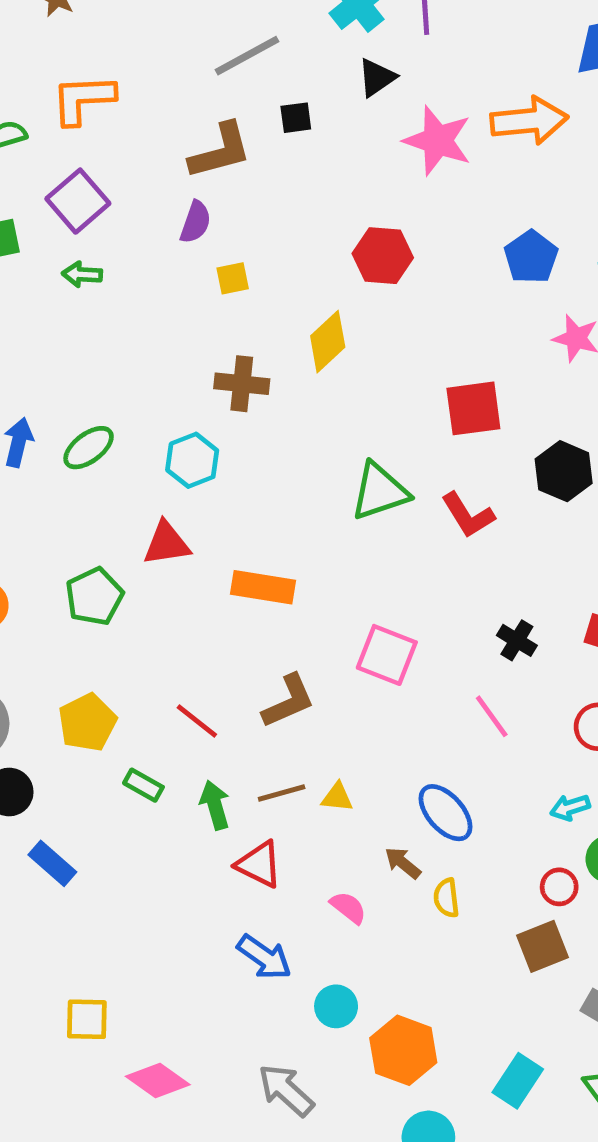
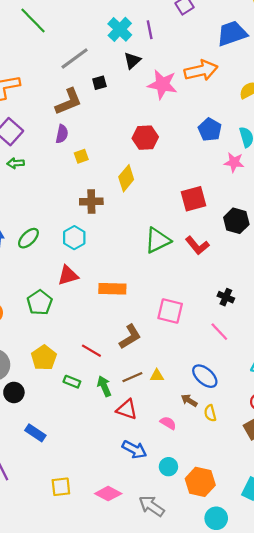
blue rectangle: (52, 863) -> (35, 433), moved
pink diamond: (158, 1081) -> (108, 494), moved

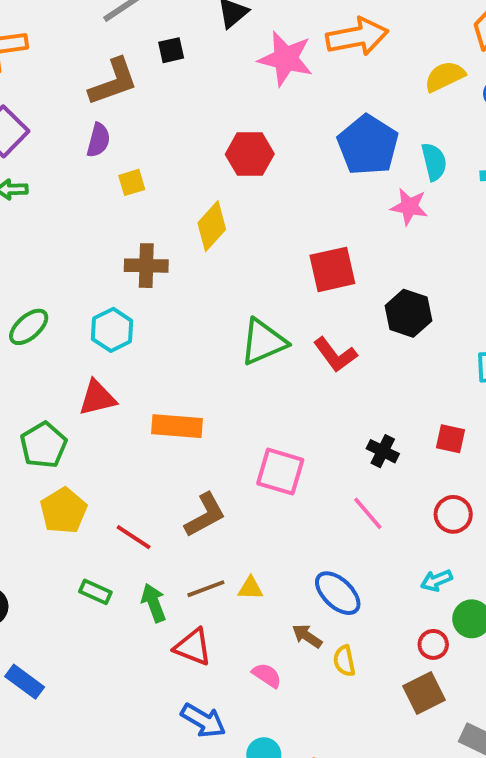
blue pentagon: (210, 130) -> (368, 145), size x1.4
yellow pentagon: (44, 358) -> (64, 511), moved

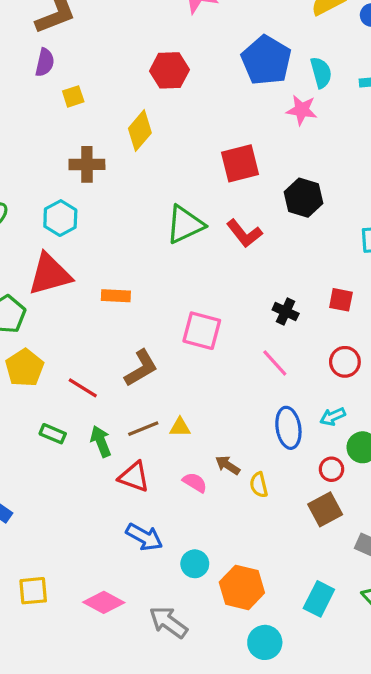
red triangle: (97, 398) -> (50, 274), size x1.4
orange rectangle: (177, 426) -> (116, 296), size x0.7
blue ellipse: (338, 593) -> (288, 428), moved, turned 39
pink semicircle: (267, 675) -> (195, 482), moved

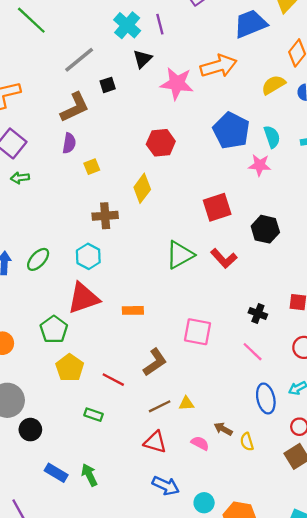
green arrow: (101, 441) -> (89, 475), moved

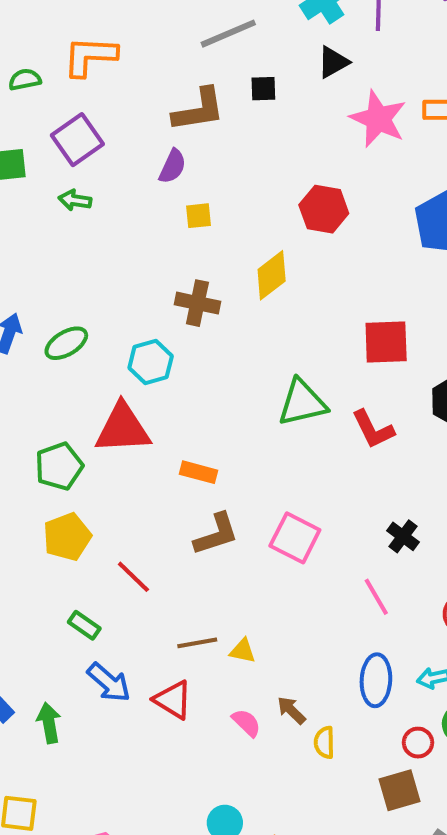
brown L-shape: (155, 362) -> (216, 534), moved
blue arrow: (166, 486) -> (109, 682), moved

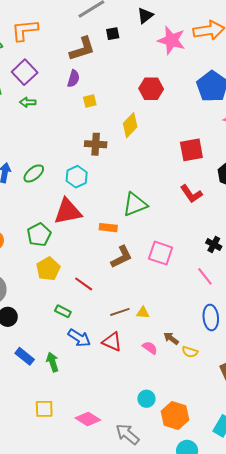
green triangle: (302, 403) -> (135, 204), moved
yellow semicircle: (324, 742) -> (190, 352), turned -63

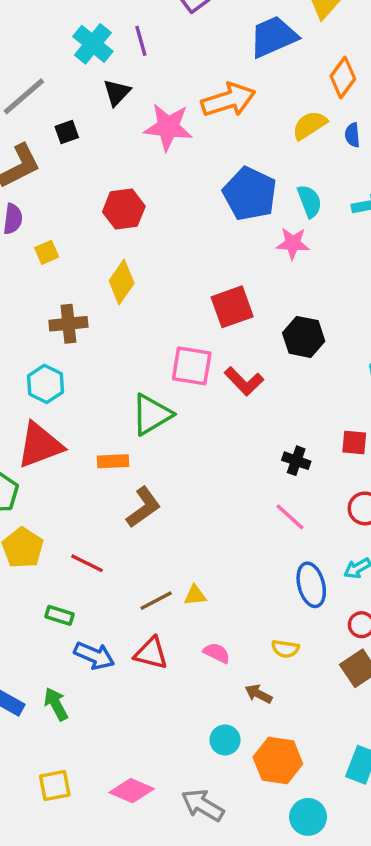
red hexagon: (151, 89) -> (124, 209), moved
pink square: (161, 253) -> (192, 366), moved
brown arrow: (171, 338) -> (259, 694), moved

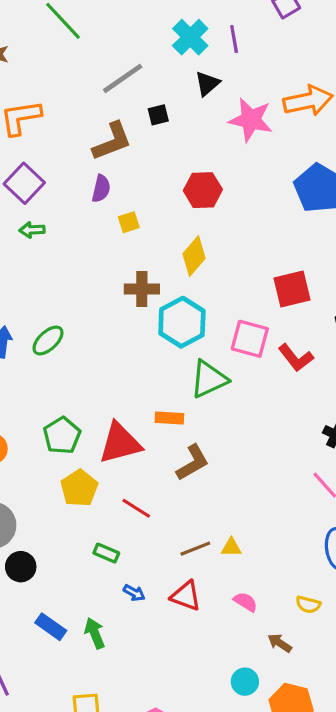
cyan hexagon: (45, 384) -> (182, 322), moved, size x1.4
red triangle: (40, 445) -> (120, 443), moved
blue arrow: (94, 656) -> (134, 593), size x0.6

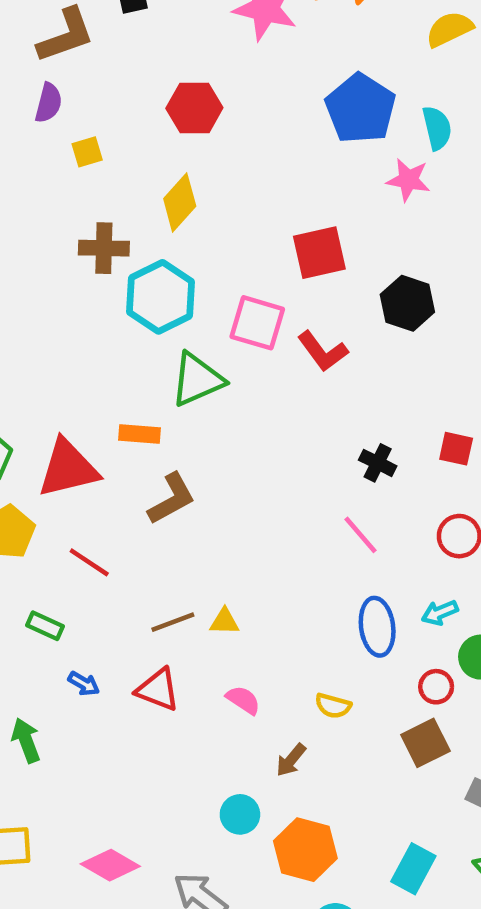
brown arrow: (280, 643) -> (291, 760), turned -85

